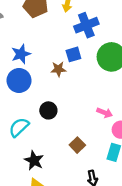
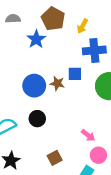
blue star: (21, 54) -> (36, 39), moved, turned -30
blue circle: (19, 80) -> (34, 86), moved

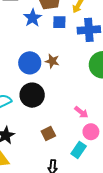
blue square: (75, 74) -> (59, 22), moved
black circle: (37, 119) -> (32, 95), size x1.5

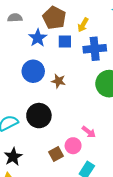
blue circle: (30, 63) -> (33, 71), moved
pink circle: (91, 132) -> (73, 146), moved

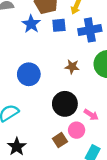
blue circle: (33, 71) -> (29, 74), moved
brown star: (58, 81) -> (72, 67), moved
black circle: (39, 116) -> (65, 104), moved

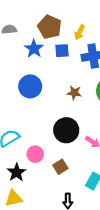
blue circle: (29, 74) -> (30, 86), moved
pink circle: (77, 130) -> (35, 154), moved

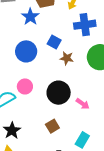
blue square: (62, 51) -> (54, 42), moved, turned 32
pink circle: (35, 154) -> (25, 86), moved

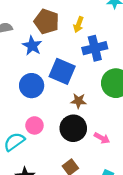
blue square: (54, 42) -> (62, 71), size x1.6
brown star: (67, 58) -> (79, 101), moved

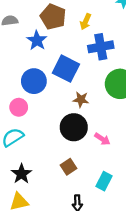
pink circle: (34, 125) -> (19, 107), moved

